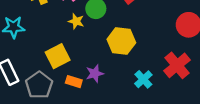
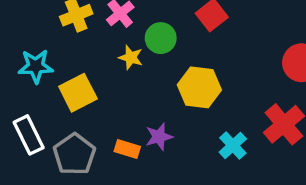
yellow square: (58, 56) -> (78, 93), moved

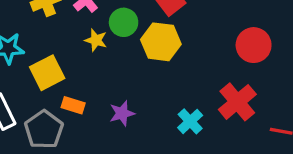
yellow hexagon: (199, 87) -> (161, 42), moved
orange rectangle: (127, 149) -> (73, 105), moved

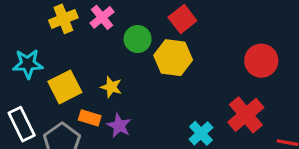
yellow star: (96, 40) -> (111, 87), moved
purple star: (122, 113) -> (119, 126), moved, turned -30

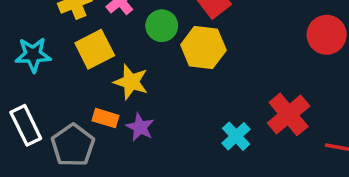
red circle: (261, 61) -> (327, 35), moved
yellow square: (65, 87) -> (95, 49), moved
yellow star: (111, 87) -> (131, 82), size x1.4

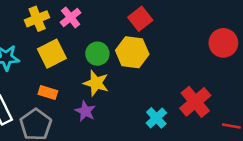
green circle: (162, 26) -> (97, 54), moved
yellow star: (131, 82) -> (96, 83), moved
orange rectangle: (106, 118) -> (48, 92), moved

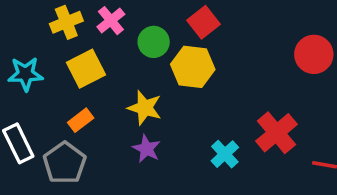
green circle: (97, 54) -> (154, 42), moved
orange rectangle: (48, 92) -> (81, 120), turned -54
purple star: (85, 111) -> (146, 149), moved

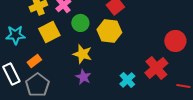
green circle: (154, 42) -> (80, 23), moved
red circle: (314, 54) -> (175, 41), moved
orange rectangle: (81, 120) -> (34, 61), moved

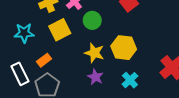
yellow hexagon: (109, 31) -> (124, 48), moved
cyan cross: (127, 80) -> (130, 80), moved

